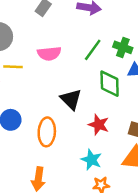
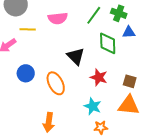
orange ellipse: (47, 132) -> (56, 83), turned -30

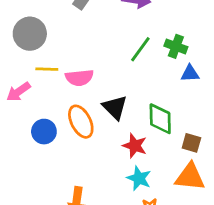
pink semicircle: (58, 18) -> (79, 78), moved
green diamond: (108, 43) -> (160, 119), moved
red star: (99, 77) -> (135, 146), moved
orange ellipse: (56, 83) -> (81, 122), moved

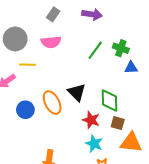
pink semicircle: (79, 78) -> (51, 42), moved
brown square: (191, 143) -> (118, 123), moved

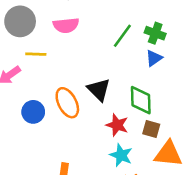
blue triangle: (131, 68) -> (154, 58), moved, turned -32

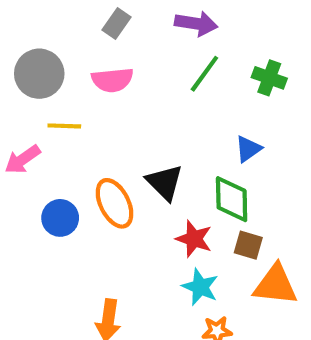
green cross: (155, 33) -> (269, 78), moved
green line: (122, 36) -> (204, 74), moved
blue triangle: (154, 58) -> (248, 149), moved

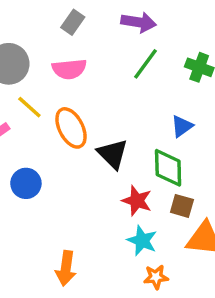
yellow line: (64, 126) -> (29, 107), turned 40
orange ellipse: (114, 203) -> (71, 128), moved

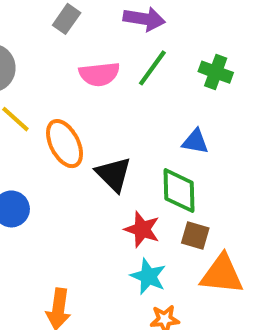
pink semicircle: (69, 69) -> (99, 74), moved
blue triangle: (182, 126) -> (195, 142), turned 45

